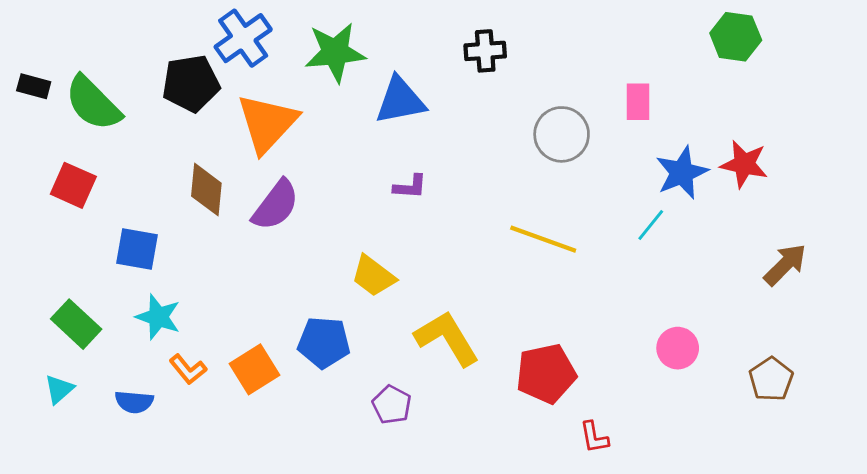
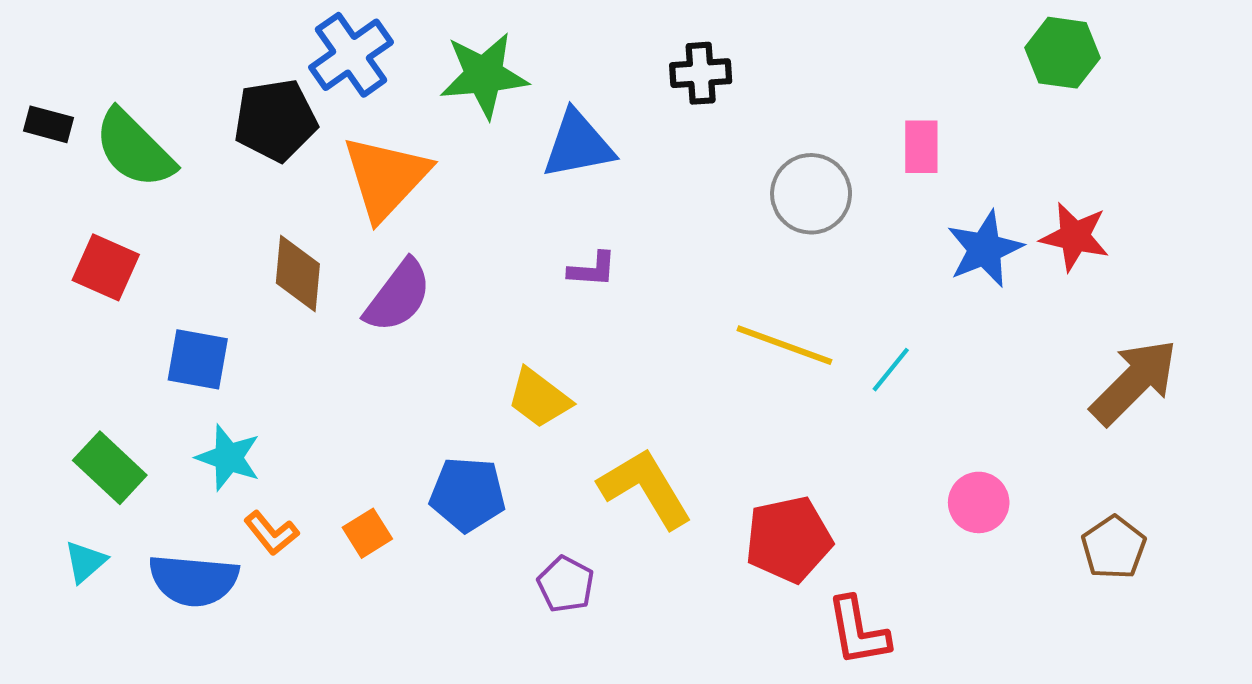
cyan line: (651, 225) -> (891, 370), moved
brown arrow: (785, 265) -> (1134, 382), size x1.4
orange square: (254, 369) -> (367, 533), size x0.7
blue semicircle: (134, 402) -> (194, 580), size x1.6
red L-shape: (594, 437) -> (858, 631), size x1.5

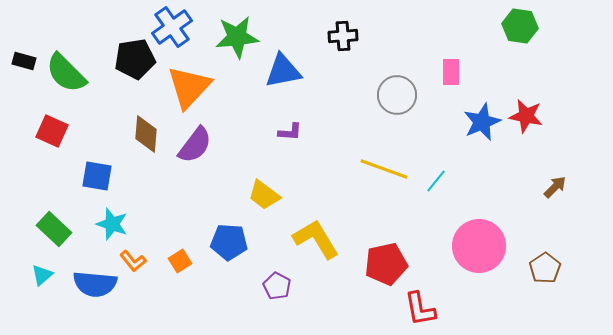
brown arrow: (1134, 382) -> (555, 187), size x0.5
pink circle: (979, 502) -> (479, 246), size x1.8

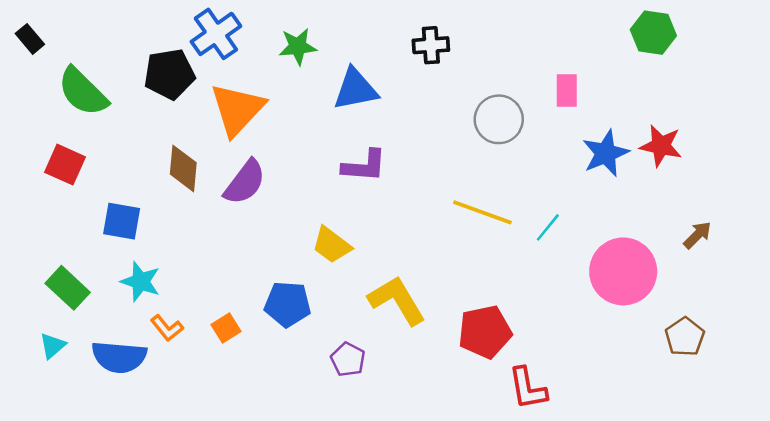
green star: (237, 37) -> (298, 46), size x0.7
black rectangle: (24, 61) -> (30, 39), moved, turned 35
purple L-shape: (290, 132) -> (364, 166), size x1.5
pink circle: (479, 246) -> (623, 271), moved

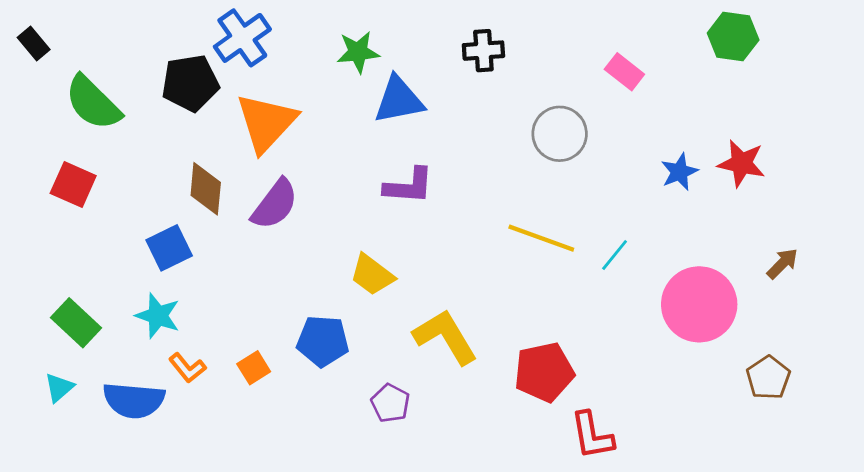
green star: (298, 46) -> (358, 52), moved
pink rectangle: (567, 90) -> (624, 72), moved, turned -52
blue star: (606, 153) -> (679, 172), size x0.7
blue square: (122, 221) -> (169, 248), moved, turned -36

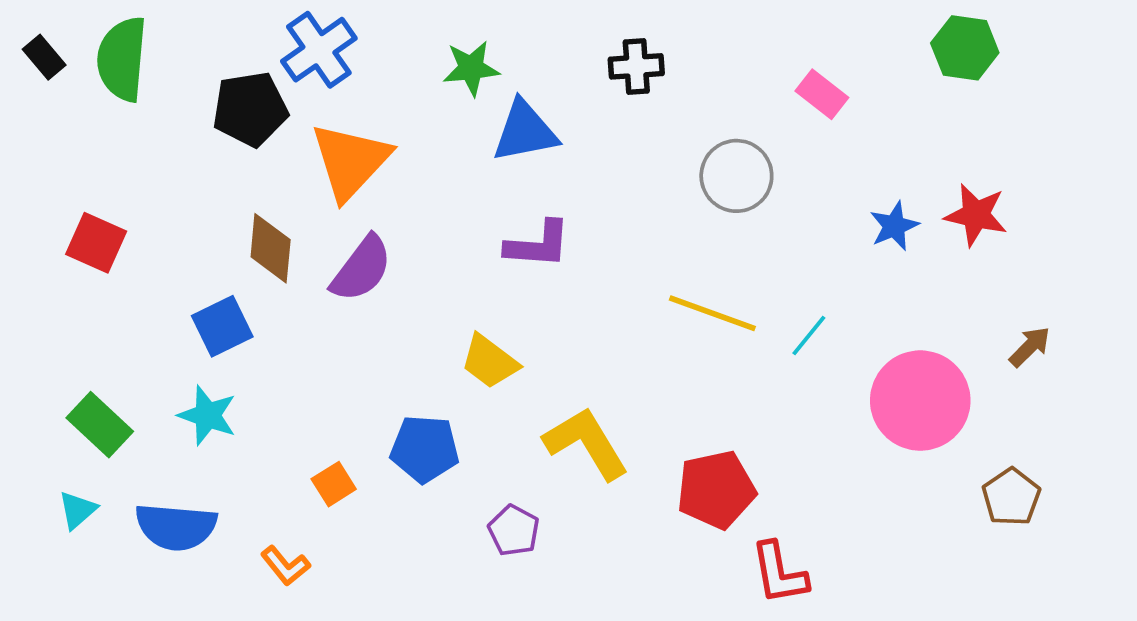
green semicircle: (93, 103) -> (122, 59), moved, turned 50
orange L-shape: (187, 368) -> (285, 566), moved

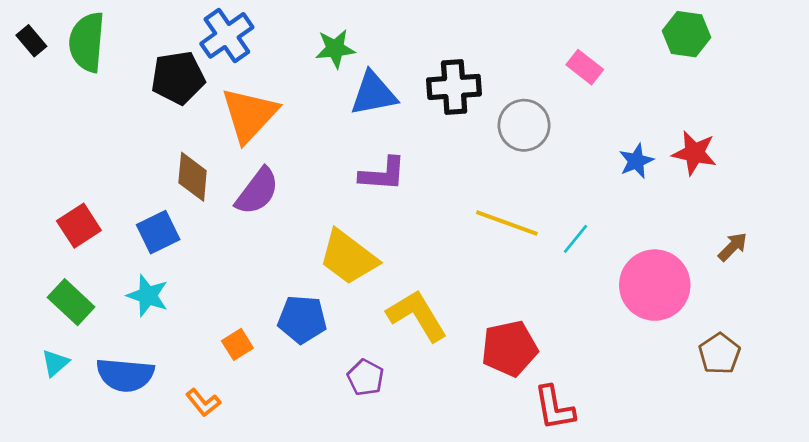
black cross: (636, 66) -> (454, 87), moved, size x1.4
red square: (96, 243) -> (79, 226), moved, turned 33
yellow trapezoid: (490, 362) -> (348, 257), size x1.4

